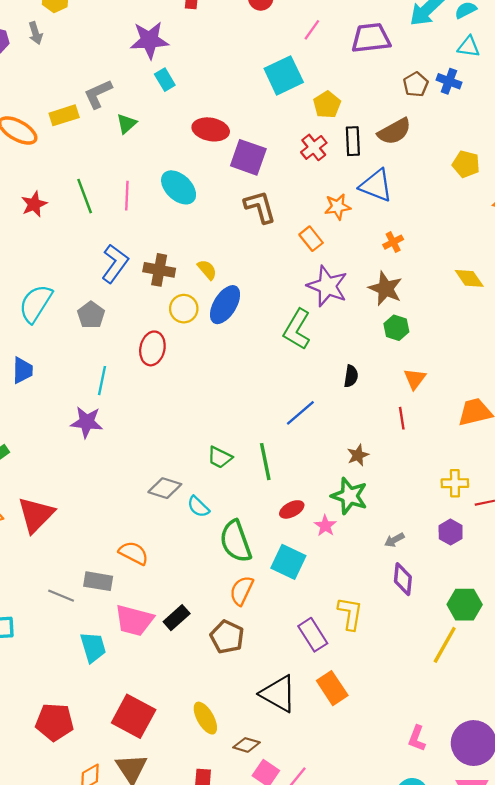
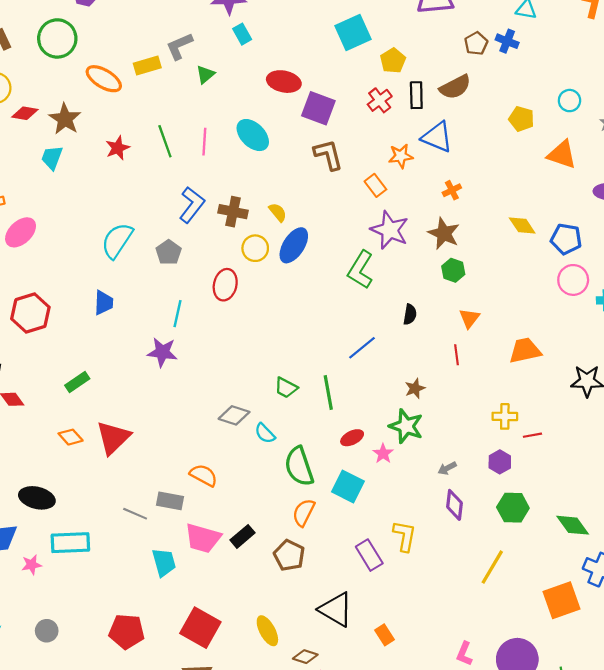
green hexagon: (465, 605) -> (513, 508), moved
orange rectangle: (332, 688) -> (384, 635), moved, size x0.7

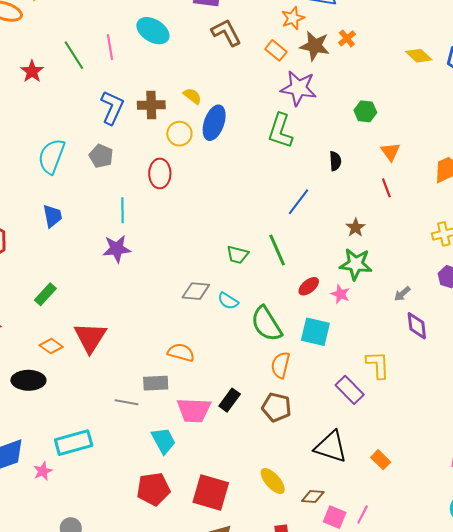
brown star: (444, 233) -> (315, 46), moved
black ellipse: (37, 498) -> (28, 380), moved
red pentagon: (127, 631) -> (153, 489), moved

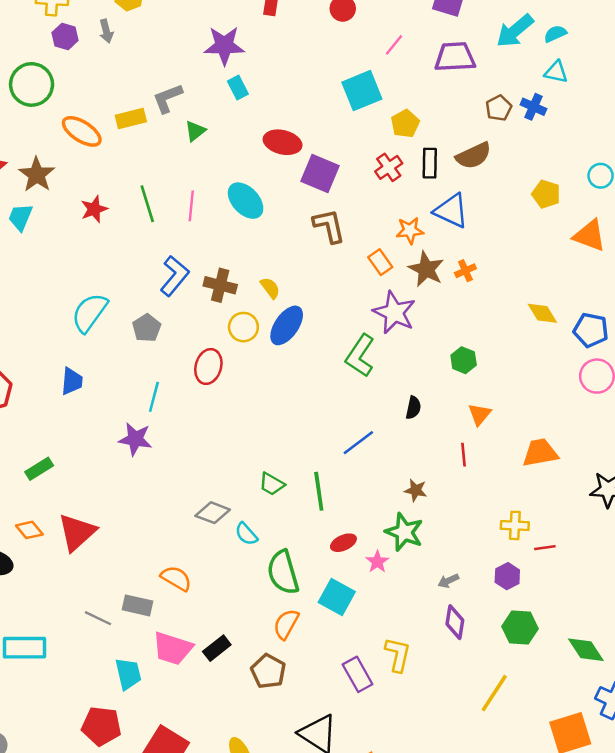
brown star: (356, 228) -> (416, 490), turned 30

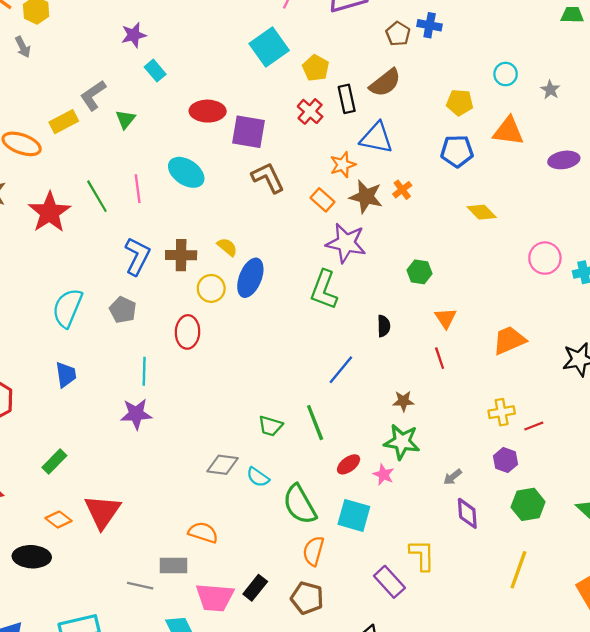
purple star: (224, 46) -> (134, 35), size x0.7
red star: (94, 209) -> (50, 212), size x1.6
blue pentagon: (591, 330) -> (457, 151), moved

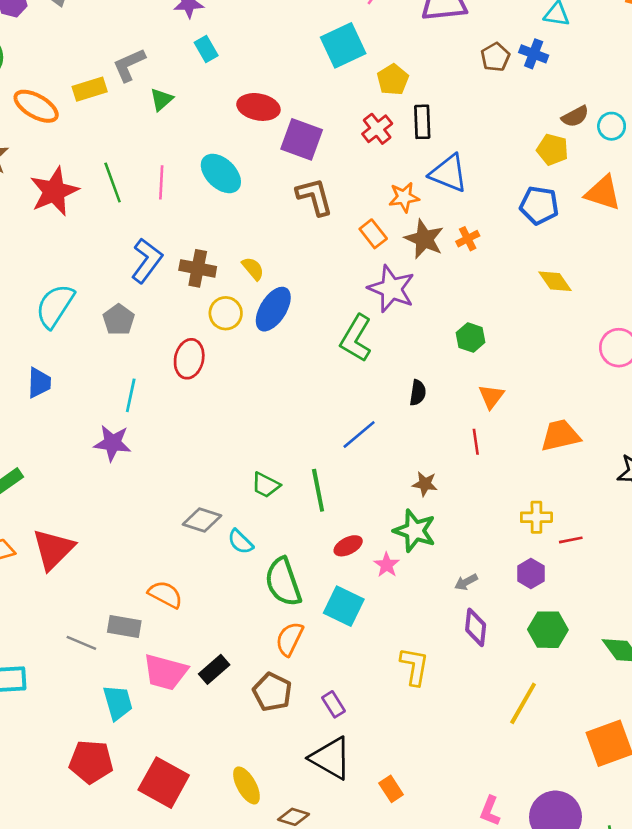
brown semicircle: (385, 83) -> (575, 116), moved, size x0.7
purple rectangle: (389, 582) -> (334, 704), moved, size x0.7

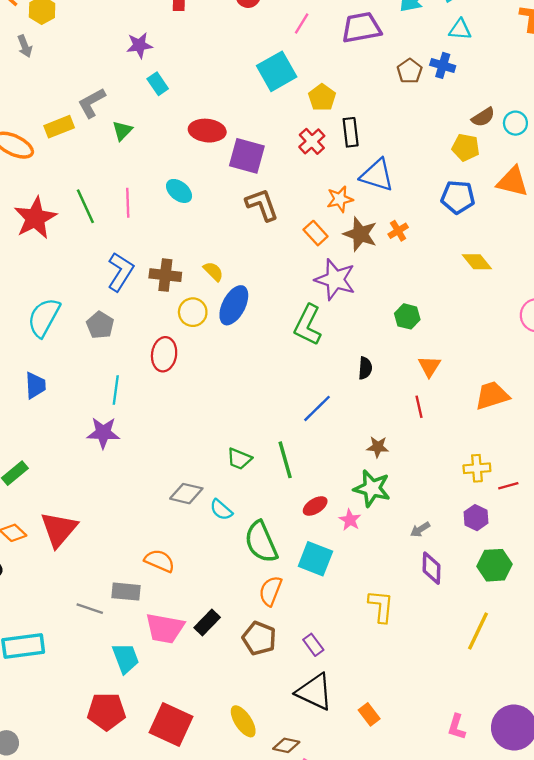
cyan ellipse: (221, 173) -> (179, 191), size x0.7

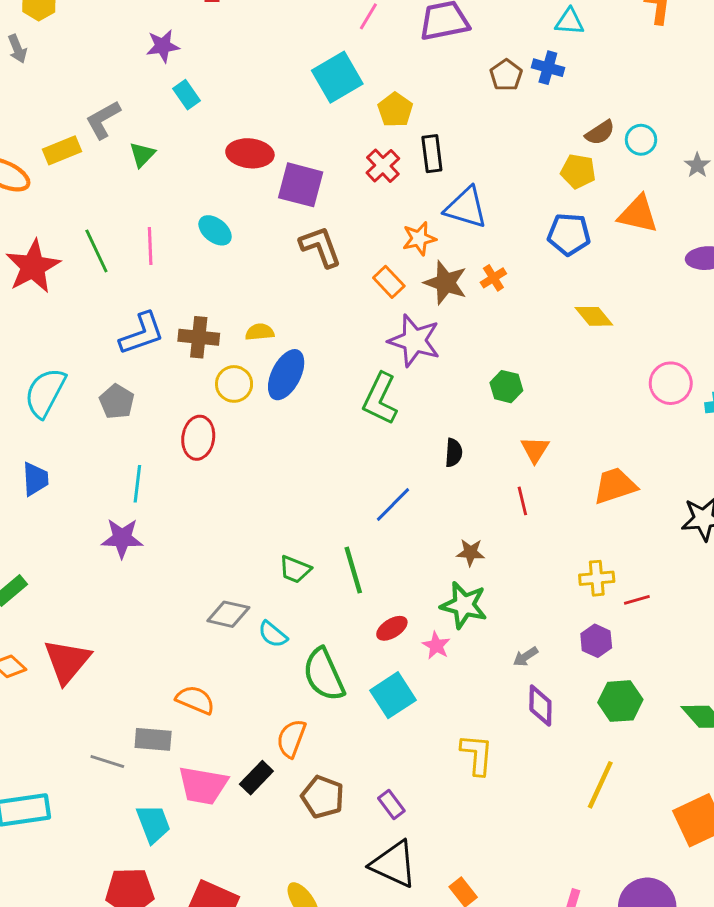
yellow semicircle: (213, 271) -> (260, 332), turned -50
blue L-shape: (120, 272) -> (142, 334), turned 39
cyan square: (315, 559) -> (393, 695), turned 36
orange semicircle: (270, 591) -> (291, 738), moved

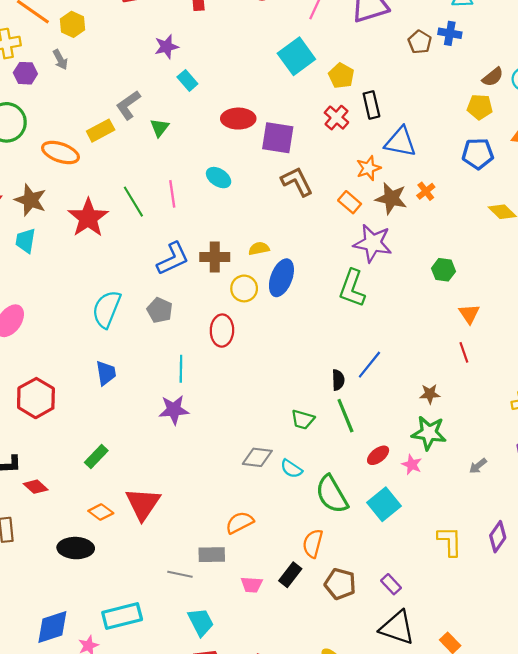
black semicircle: (454, 453) -> (338, 380), moved
orange semicircle: (195, 700) -> (240, 523), turned -44
purple diamond: (540, 706) -> (498, 537), moved, turned 40
pink trapezoid: (203, 785) -> (252, 585), size x0.6
cyan trapezoid: (153, 824) -> (201, 622), moved

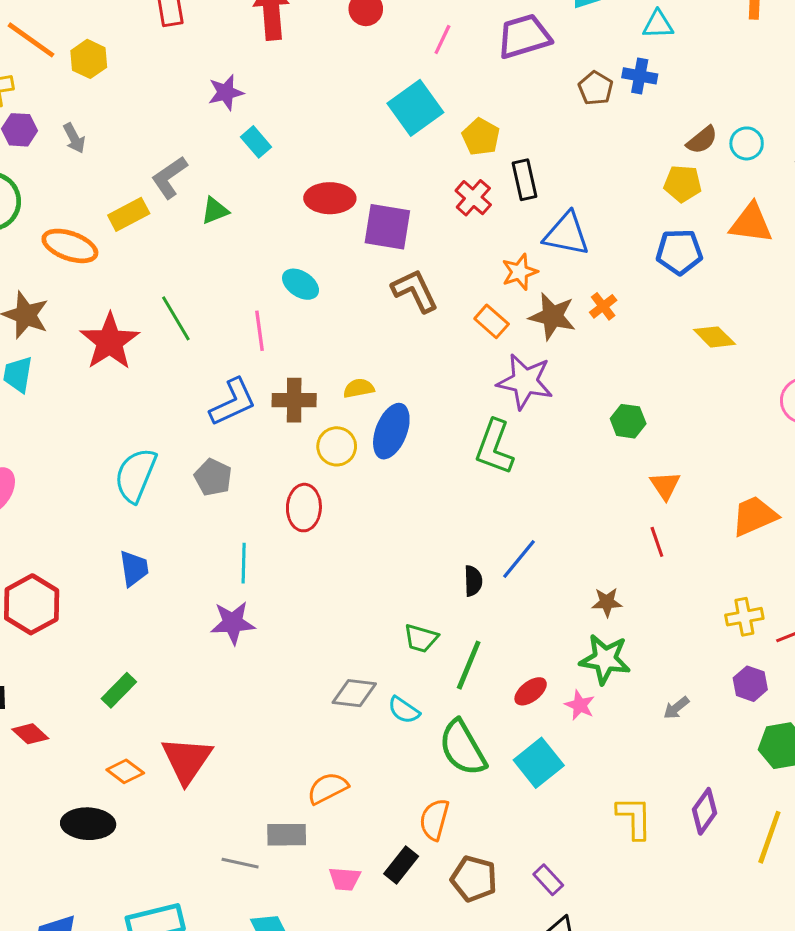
gray arrow: (60, 60) -> (74, 138), moved
green triangle: (160, 128) -> (215, 211), turned 30
pink line: (172, 194) -> (260, 331), moved
green line: (345, 416) -> (469, 665), moved, turned 44

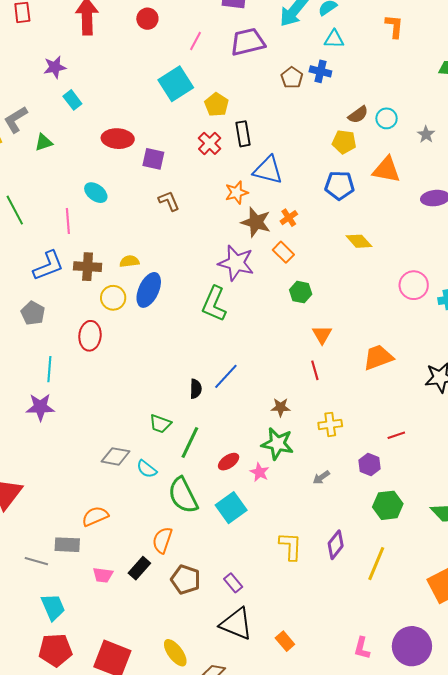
purple square: (387, 227) -> (153, 159), size x0.7
brown L-shape: (415, 291) -> (169, 201), size x0.7
orange rectangle: (492, 321) -> (283, 252), moved
yellow cross: (744, 617) -> (330, 424), moved

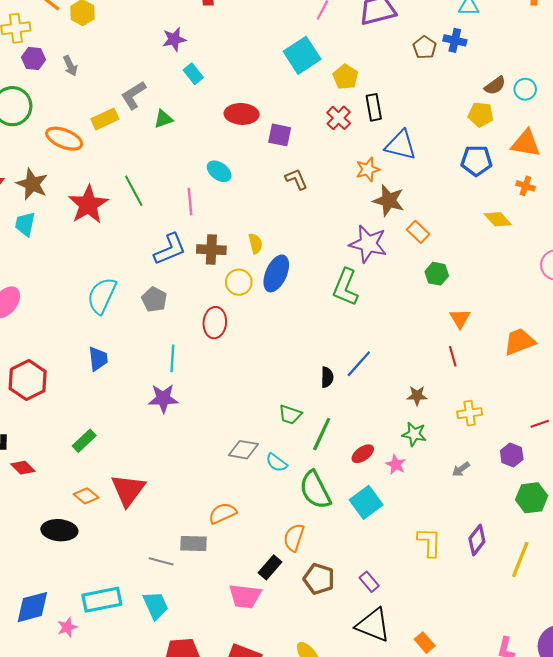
orange cross: (289, 218) -> (525, 186), moved, turned -36
yellow semicircle: (129, 261) -> (255, 243), turned 84
green star: (277, 444) -> (414, 434), size x0.7
pink trapezoid: (103, 575) -> (245, 596), moved, size x1.5
cyan trapezoid: (53, 607) -> (156, 605), moved

